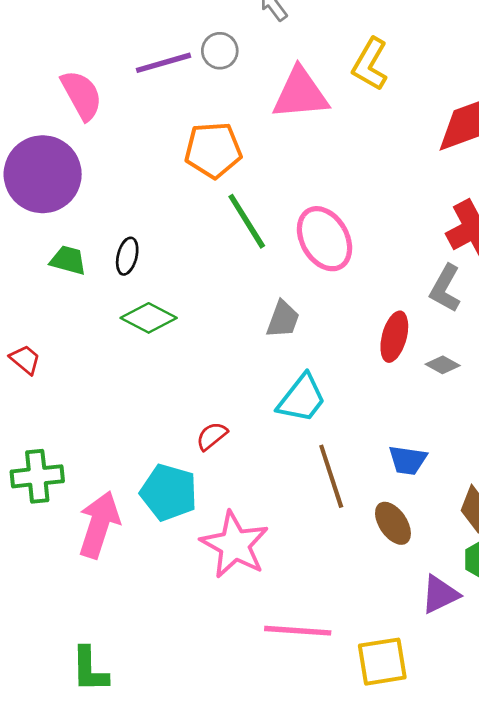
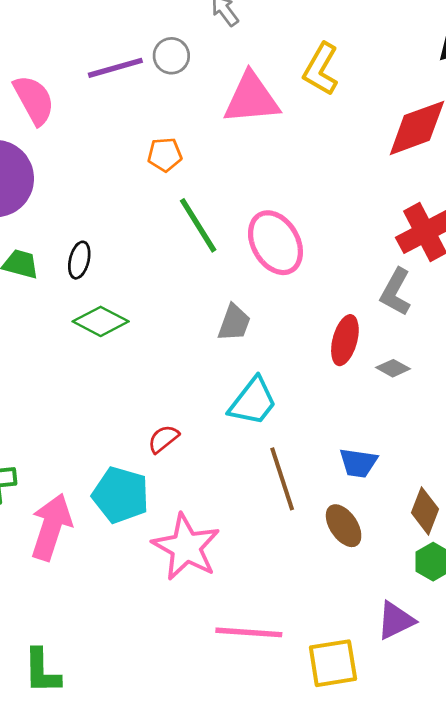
orange pentagon: (213, 150) -> (165, 155), size x0.6
purple triangle: (440, 594) -> (396, 620), moved

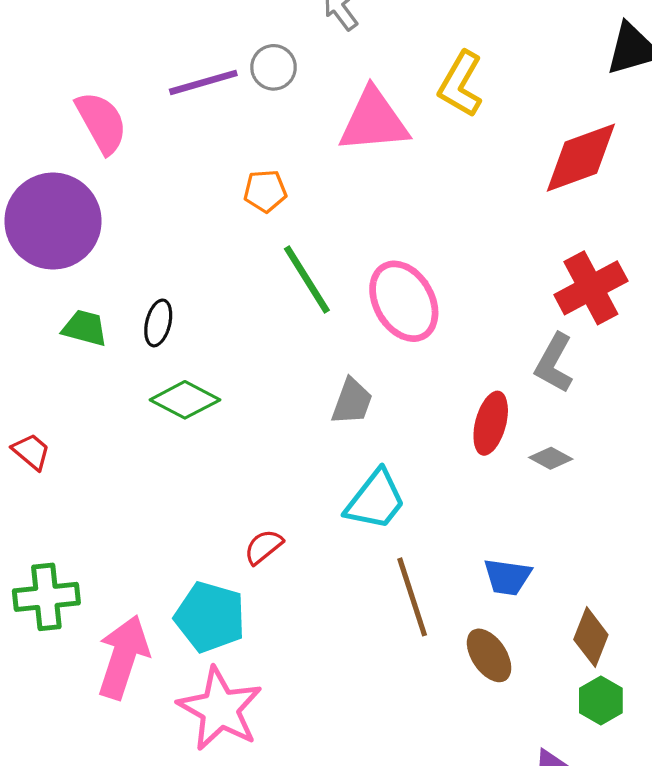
pink star: (186, 547) -> (220, 709), moved

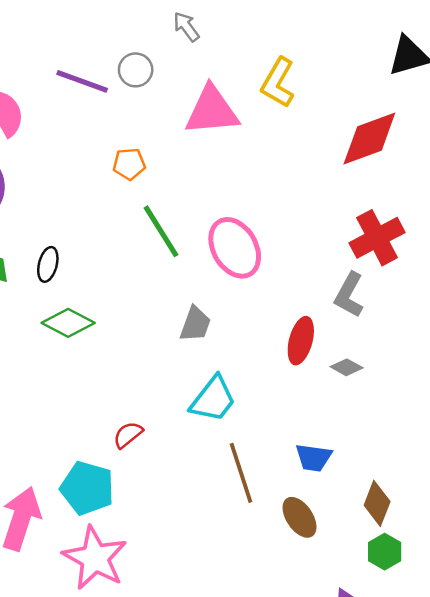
purple line: (203, 82) -> (82, 81), turned 36

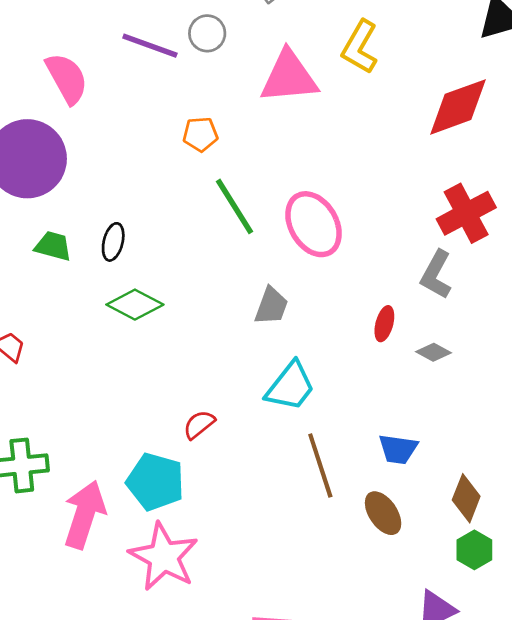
red ellipse: (301, 341) -> (384, 324), size x0.7

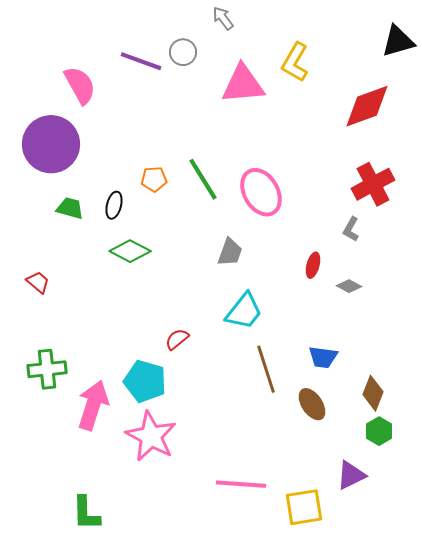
orange pentagon: (200, 134) -> (154, 179), moved
gray L-shape: (436, 275) -> (351, 229), size x0.7

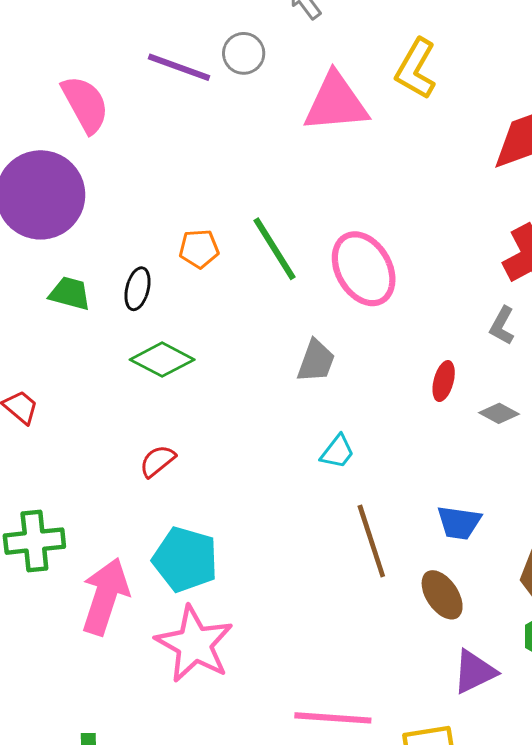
cyan trapezoid: (244, 311) -> (337, 452), size x0.6
red semicircle: (177, 339) -> (157, 461), moved
purple triangle: (351, 475) -> (474, 672), moved

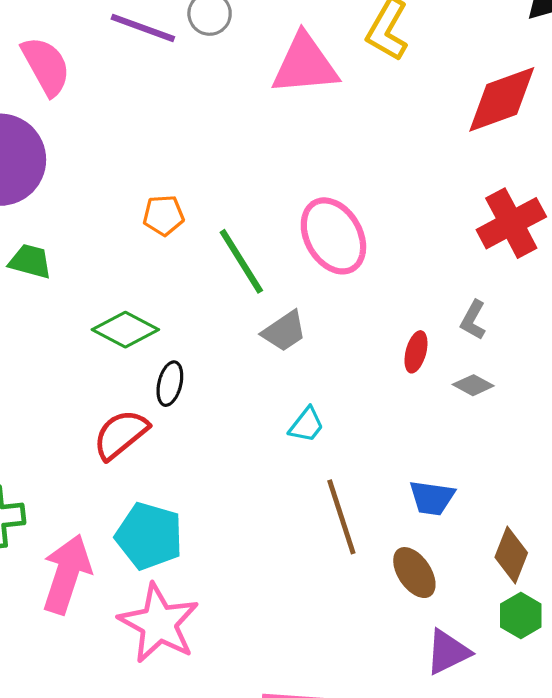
green line: (274, 249) -> (241, 261), moved
black ellipse: (137, 289) -> (170, 384), moved
gray L-shape: (502, 326) -> (473, 320), moved
gray trapezoid: (316, 361) -> (284, 331), turned 36
red semicircle: (157, 461) -> (121, 434), size x1.5

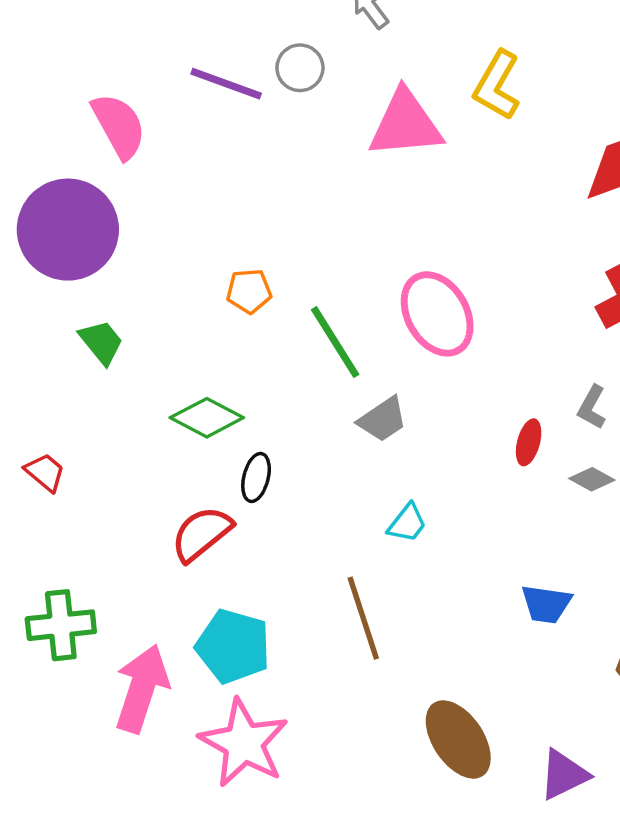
green trapezoid: (30, 261) -> (101, 342), turned 36
brown line: (341, 517) -> (363, 618), moved
brown ellipse: (414, 573) -> (458, 739), moved, size x1.4

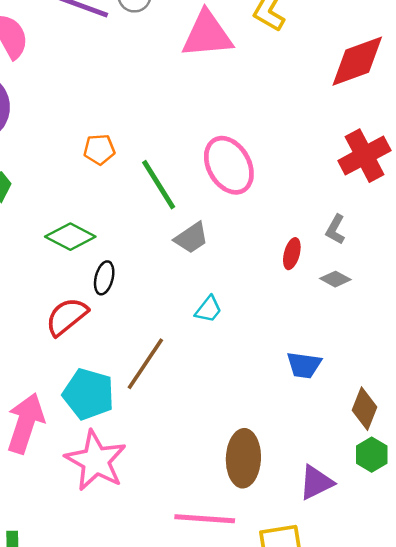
brown line: (363, 618) -> (145, 364), moved, turned 52
brown ellipse: (458, 739) -> (243, 458), turned 36

